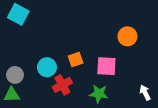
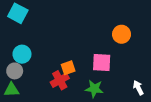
orange square: (76, 60) -> (68, 68), moved
cyan circle: (47, 67) -> (22, 54), moved

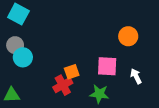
gray circle: (15, 71) -> (15, 45), moved
white arrow: (138, 88) -> (136, 76), moved

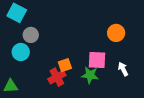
gray circle: (15, 45) -> (31, 35), moved
green star: (99, 94) -> (90, 75), moved

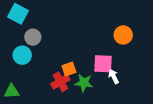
white arrow: (123, 69) -> (114, 76), moved
green star: (90, 75) -> (84, 83), moved

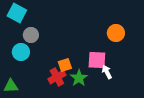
green star: (84, 83) -> (79, 78), turned 30

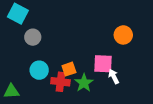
cyan circle: (21, 52) -> (39, 70), moved
red cross: (57, 77) -> (60, 82), turned 36

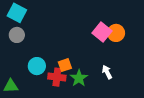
gray circle: (33, 37) -> (17, 35), moved
pink square: (103, 64) -> (102, 32), moved, turned 36

